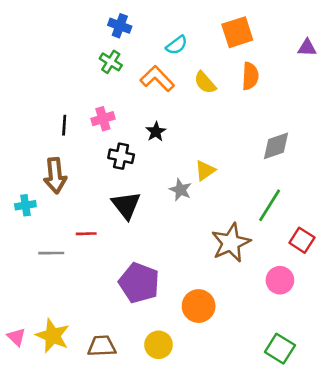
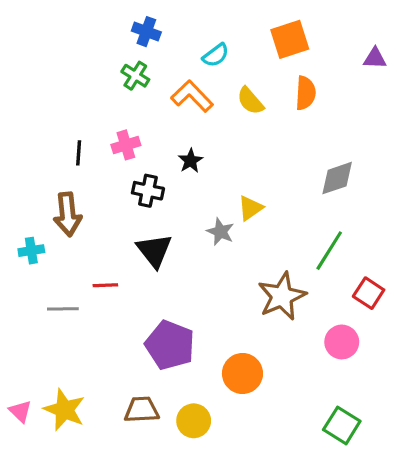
brown trapezoid: (102, 346) -> (142, 410), moved

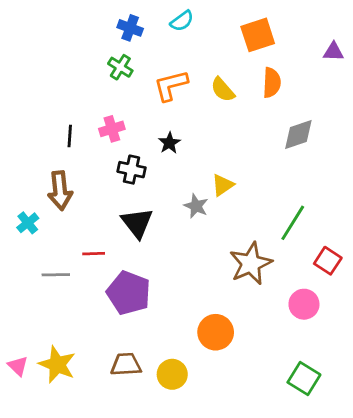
cyan semicircle: (216, 55) -> (182, 21), moved
orange L-shape: (192, 96) -> (171, 85), turned -60
gray diamond: (337, 178) -> (298, 135), moved
cyan cross: (31, 251) -> (28, 223), turned -30
purple pentagon: (170, 345) -> (129, 293), moved

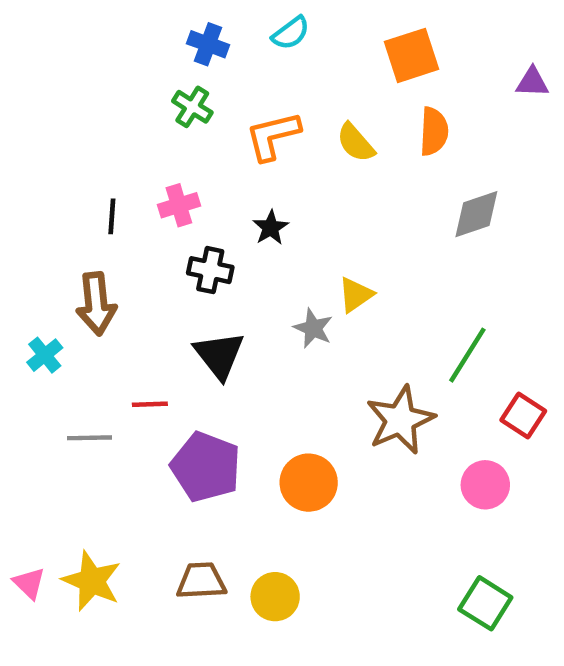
orange circle: (216, 332) -> (309, 483), moved

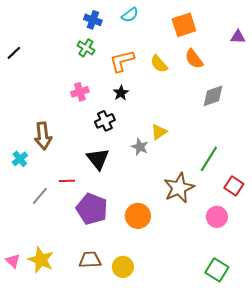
orange semicircle: (434, 131) -> (194, 59), turned 140
black line: (112, 216) -> (14, 53), moved, turned 42
black star: (271, 228) -> (121, 93), moved
black cross: (210, 270) -> (105, 121), moved, turned -36
gray line: (89, 438) -> (40, 196), turned -48

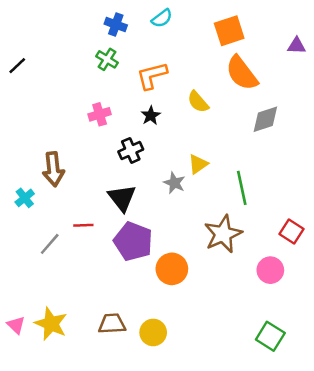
orange semicircle: (194, 59) -> (242, 73), size x1.4
yellow semicircle: (159, 64) -> (198, 102), moved
green line: (209, 159) -> (242, 188), moved, turned -44
purple pentagon: (92, 209) -> (133, 241), moved

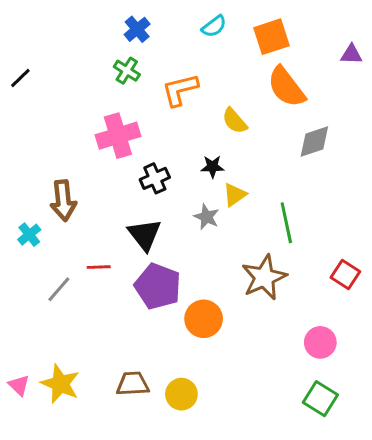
cyan semicircle: (162, 18) -> (214, 26), moved
blue cross: (116, 25) -> (137, 29), turned 30
pink cross: (100, 114) -> (118, 136), size x1.6
black star: (151, 116) -> (212, 167), moved, turned 30
pink circle: (270, 270) -> (320, 342), moved

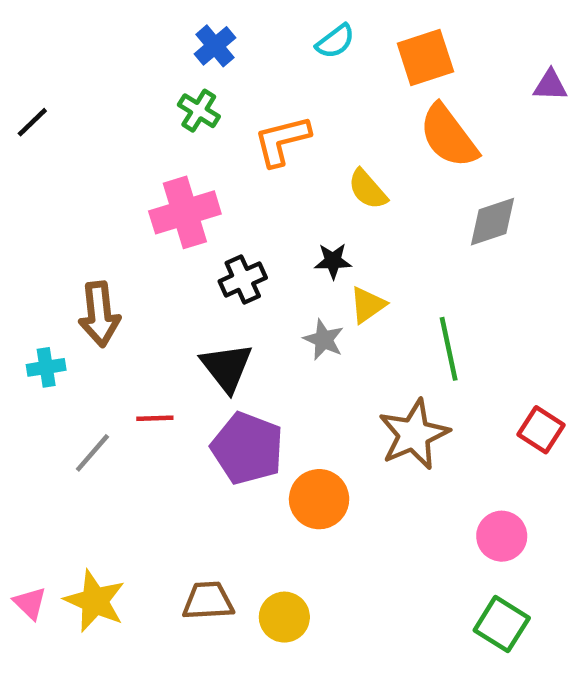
cyan cross: (29, 235) -> (46, 367), turned 30

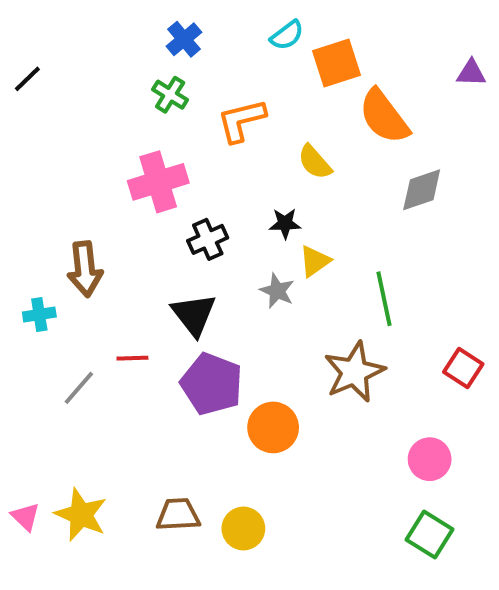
orange square: (425, 57) -> (336, 63), moved
black line: (32, 122) -> (27, 79), moved

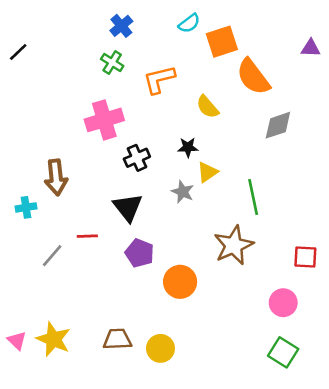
red square: (463, 368) -> (305, 257), moved, turned -30
purple pentagon: (212, 384) -> (140, 253), size x0.7

